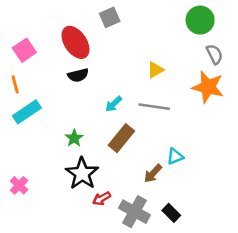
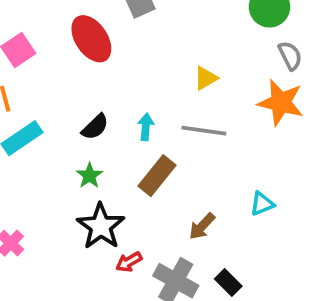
black semicircle: (78, 75) -> (95, 127), moved, turned -30
cyan arrow: (114, 104) -> (146, 127), turned 138
cyan triangle: (175, 156) -> (262, 204), moved

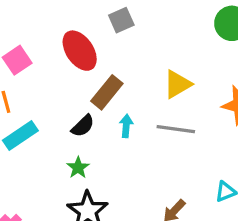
yellow triangle: (206, 78) -> (177, 84), size x1.4
brown rectangle: (157, 176) -> (107, 92), moved

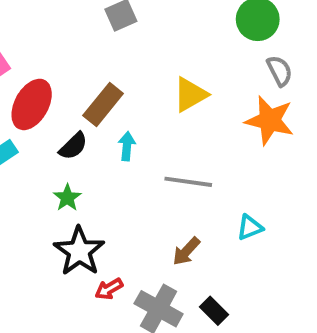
red ellipse: (80, 51) -> (32, 104), moved, turned 63
gray line: (176, 129) -> (188, 182), moved

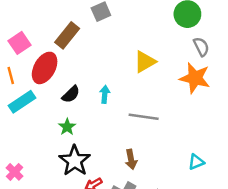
brown rectangle: (103, 104) -> (67, 35), moved
cyan triangle: (250, 227) -> (196, 162), moved
brown arrow: (186, 251) -> (131, 159), moved, turned -54

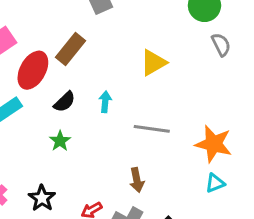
brown rectangle: (67, 35) -> (71, 49), moved
orange star: (195, 78) -> (214, 144), moved
black star: (75, 161) -> (42, 198), moved, size x0.7

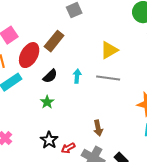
gray line: (152, 129) -> (108, 78), moved
black star: (42, 198) -> (49, 140), moved

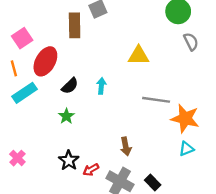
brown rectangle: (54, 41) -> (75, 25), moved, turned -40
yellow triangle: (109, 50) -> (139, 56), turned 30
gray line: (108, 78) -> (156, 100), moved

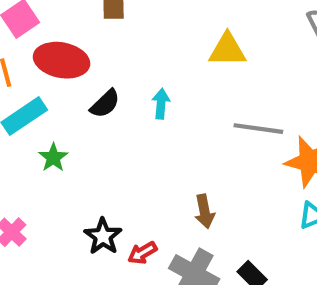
red ellipse: (45, 61) -> (62, 60), turned 72
green star: (66, 116) -> (53, 158), moved

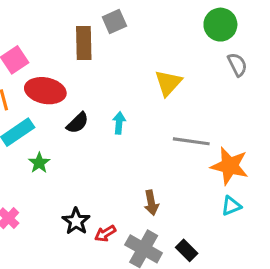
yellow triangle: (227, 50) -> (168, 83), turned -48

